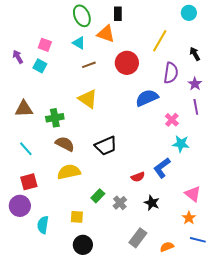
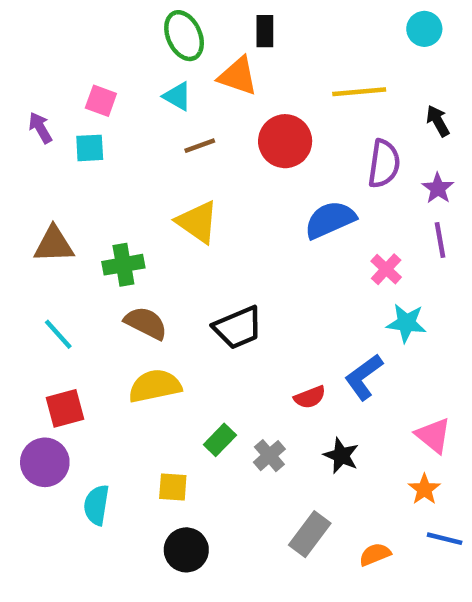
yellow line: (160, 41) -> (359, 92), turned 55
cyan square: (40, 66) -> (90, 148), turned -32

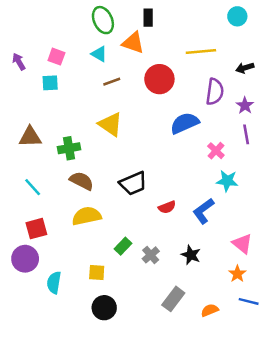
black arrow: (438, 121) -> (245, 68), turned -78
purple arrow: (40, 128) -> (19, 62), moved
red semicircle: (310, 397) -> (167, 207), moved

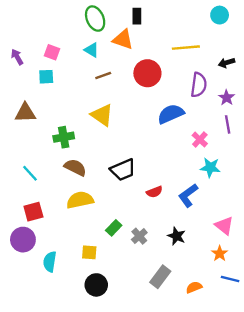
brown triangle: (30, 137) -> (25, 113), moved

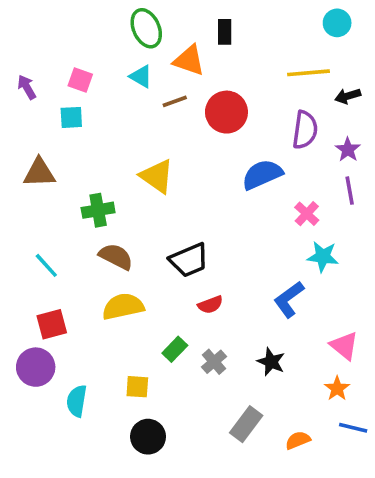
black rectangle: (137, 16) -> (225, 32), moved
yellow line: (186, 48) -> (309, 73), moved
brown line: (103, 76) -> (175, 101), moved
red semicircle: (154, 192) -> (210, 305), moved

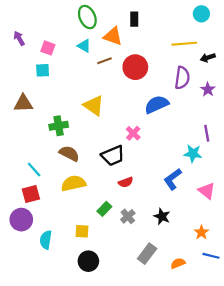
purple arrow: (27, 87) -> (19, 38), moved
purple line: (350, 191) -> (207, 133), moved
pink cross: (307, 214) -> (133, 133), moved
cyan line: (46, 265) -> (34, 169), moved
pink triangle: (344, 346) -> (207, 191), moved

